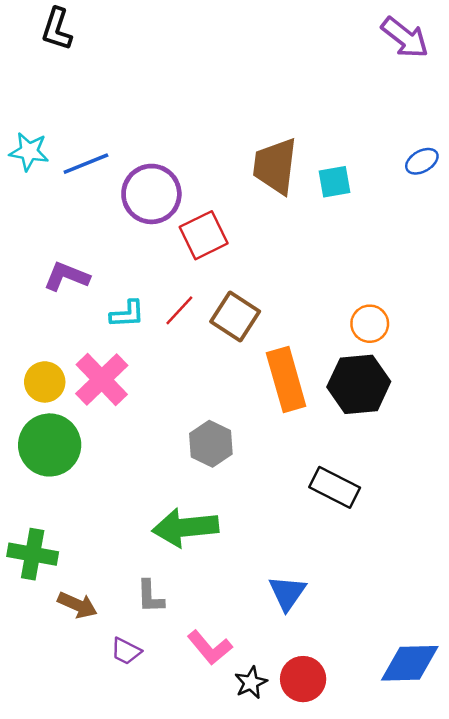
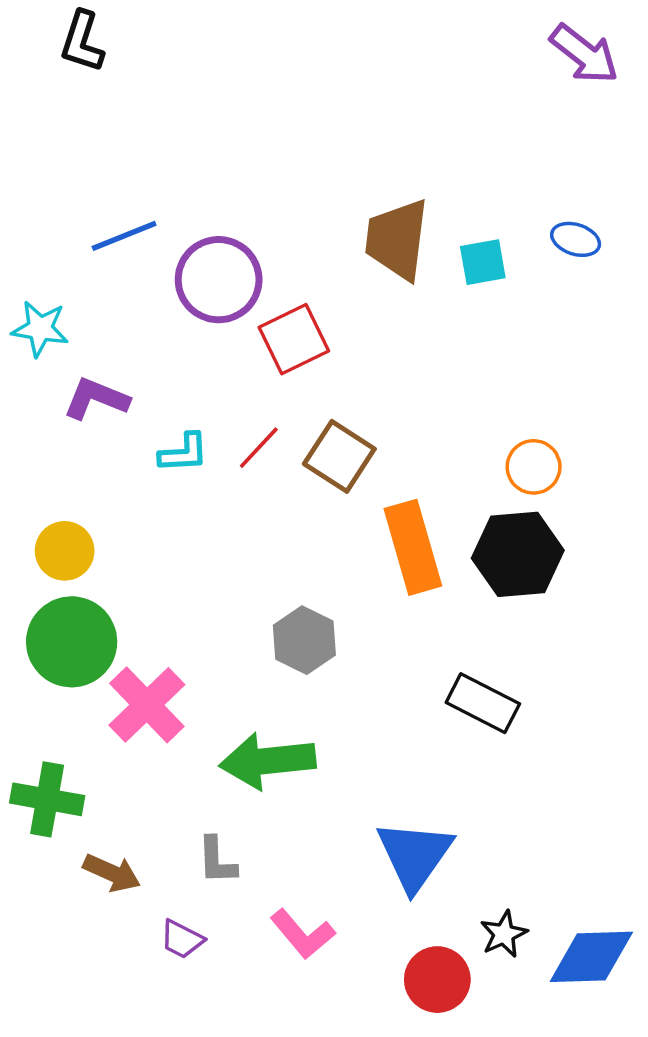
cyan star: (29, 152) -> (40, 329), moved
blue ellipse: (422, 161) -> (576, 239), moved, turned 48
pink cross: (102, 379) -> (147, 705), moved
blue triangle: (287, 593) -> (415, 855), size x1.4
black star: (251, 683) -> (504, 934), moved

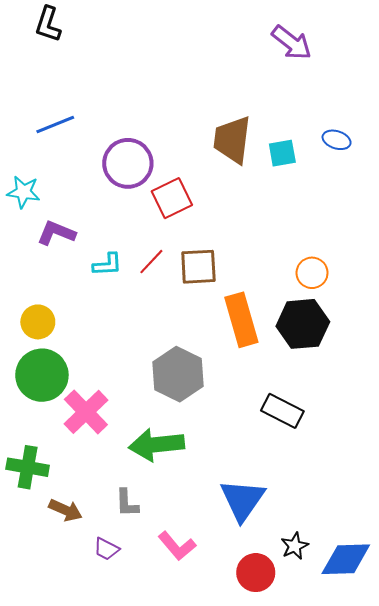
purple arrow: (584, 54) -> (292, 43), moved
blue line: (124, 236) -> (55, 124), moved
brown square: (339, 456) -> (198, 267), turned -36
gray hexagon: (304, 640) -> (178, 374), size x1.4

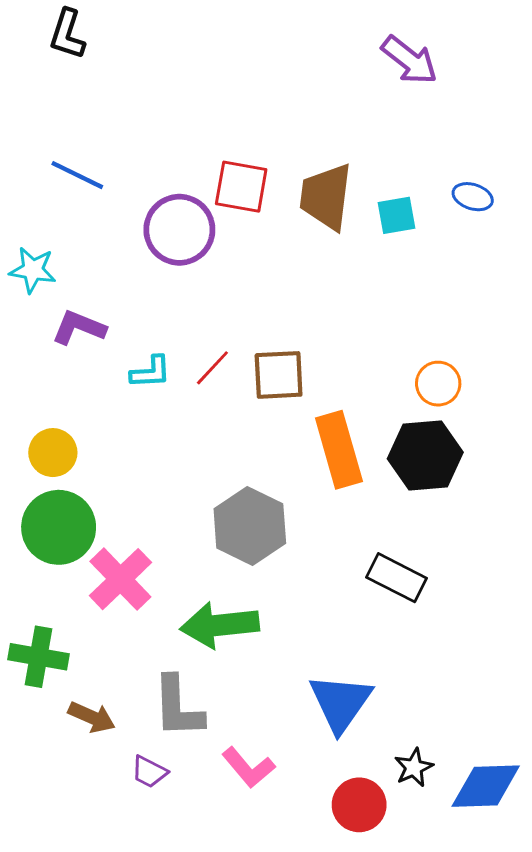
blue line: (55, 124) -> (77, 175), turned 48
red square: (172, 198) -> (241, 187), moved, turned 36
gray L-shape: (127, 503) -> (178, 707), size x1.6

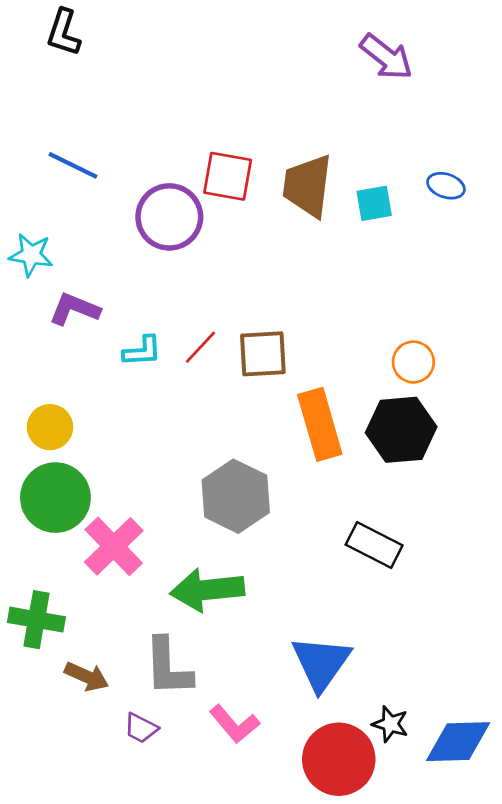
black star: (414, 767) -> (390, 724), turned -30
red circle: (359, 805) -> (339, 759), size x1.4

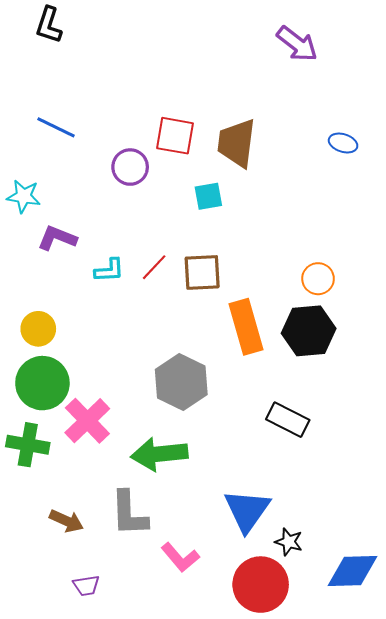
cyan square: (374, 203) -> (208, 196), moved
purple circle: (169, 217) -> (130, 167), size x0.7
green cross: (36, 620) -> (28, 445), moved
black star: (390, 724) -> (289, 542), moved
purple trapezoid: (141, 728) -> (86, 586), moved, turned -36

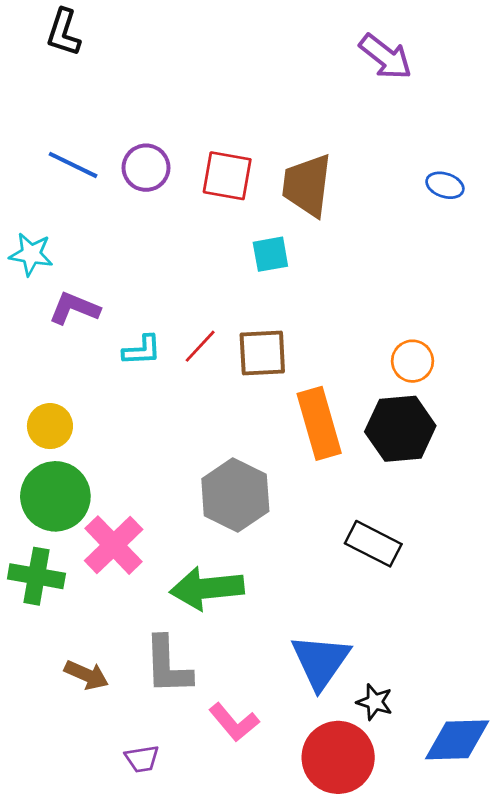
purple circle: (130, 167) -> (146, 168), moved
purple trapezoid: (86, 586) -> (142, 759), moved

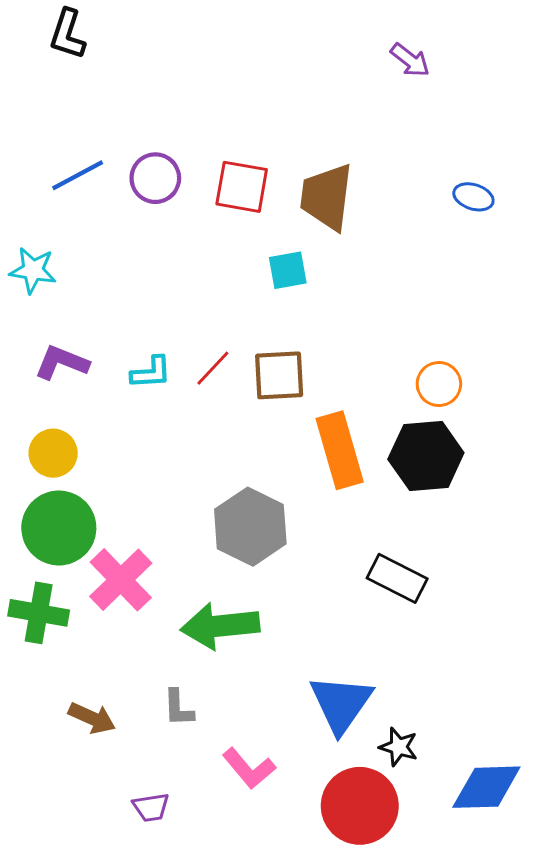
purple arrow: (385, 57) -> (410, 60), size x0.7
blue line: (73, 165) -> (78, 175), turned -54
purple L-shape: (74, 308) -> (62, 362), moved
gray L-shape: (168, 665) -> (178, 708), size x0.6

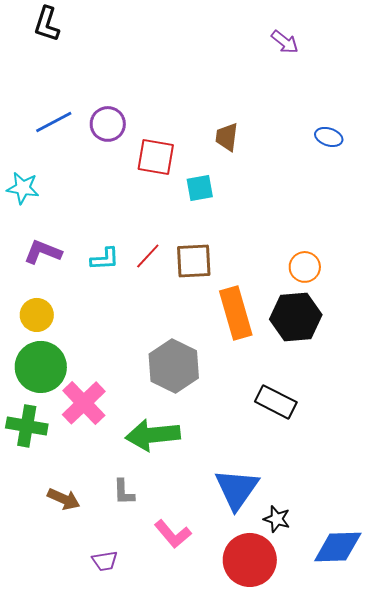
red square: (242, 187) -> (156, 157), moved
brown trapezoid: (327, 197) -> (227, 137), size x0.6

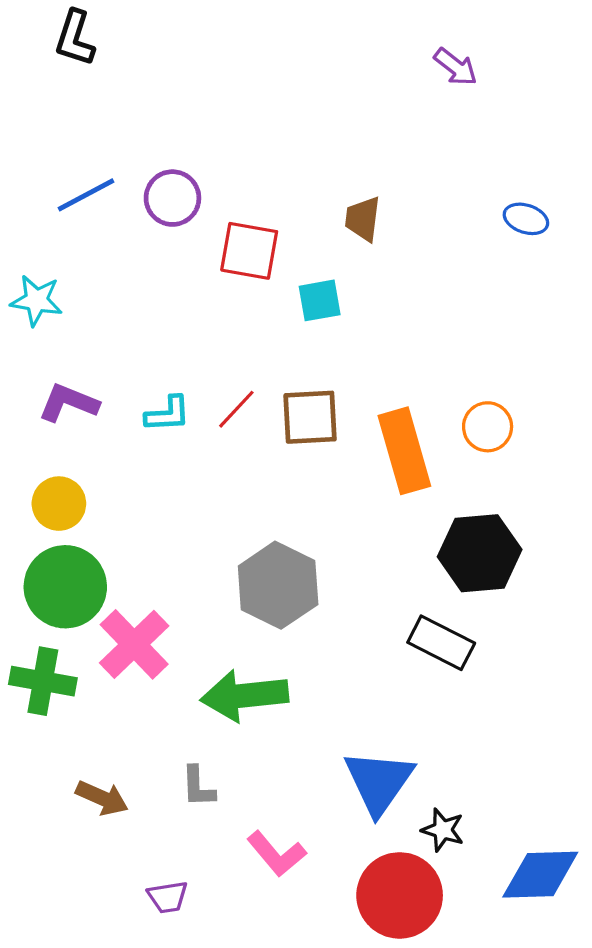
orange rectangle: (236, 313) -> (404, 451), moved
black hexagon: (296, 317) -> (480, 553), moved

